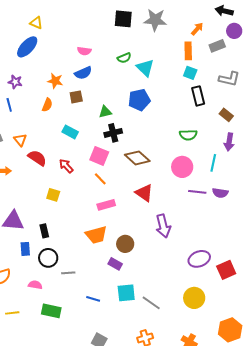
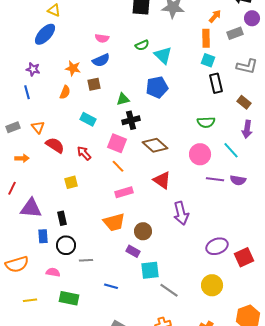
cyan line: (213, 163) -> (231, 150), turned -54
yellow square: (53, 195) -> (71, 182), turned -32
cyan square: (126, 293) -> (150, 270), moved

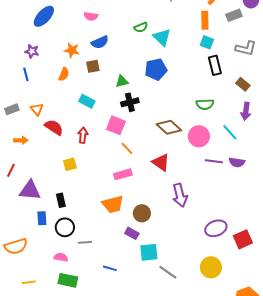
pink semicircle: (102, 38) -> (91, 16), moved
brown diamond: (155, 145) -> (169, 127), moved
red arrow: (84, 153) -> (83, 135), turned 49
orange line: (118, 166) -> (127, 148), moved
pink semicircle: (53, 272) -> (61, 257), moved

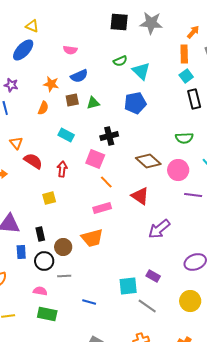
cyan square: (207, 42) -> (186, 76), turned 32
green triangle: (122, 81) -> (93, 103), moved
purple arrow: (180, 195) -> (159, 229), turned 65
brown circle: (142, 213) -> (63, 247), moved
purple rectangle: (132, 233) -> (153, 276), moved

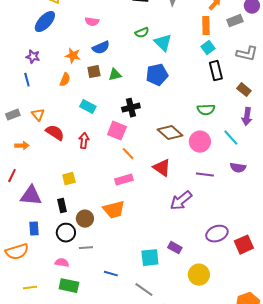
purple line: (193, 195) -> (205, 175), moved
yellow square: (49, 198) -> (69, 179), moved
blue rectangle: (21, 252) -> (34, 229), moved
yellow circle: (190, 301) -> (199, 275), moved
gray line: (147, 306) -> (144, 290), moved

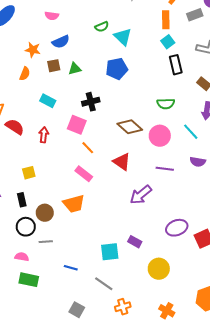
pink rectangle: (124, 180) -> (84, 174), turned 54

